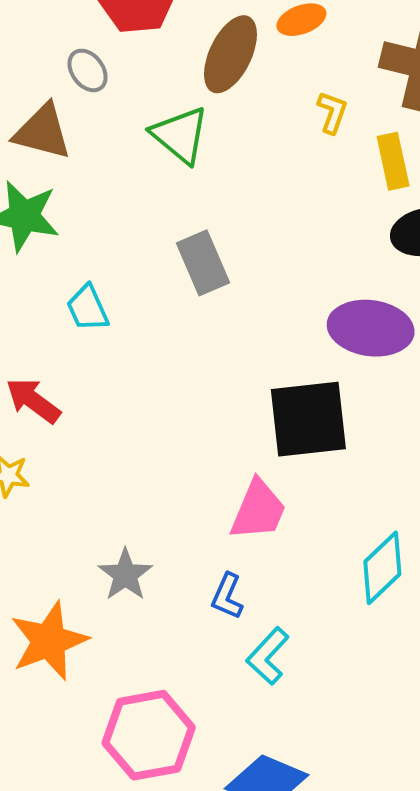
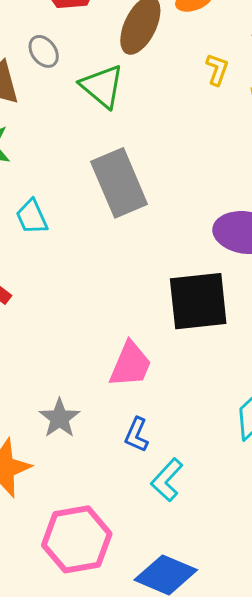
gray ellipse: (88, 70) -> (44, 51), moved
gray rectangle: (203, 263) -> (119, 183), size x1.4
pink trapezoid: (258, 510) -> (130, 364), moved

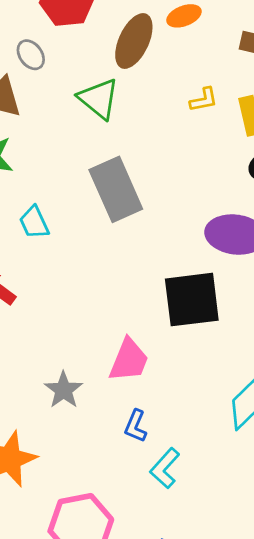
gray ellipse: (44, 51) -> (31, 55), moved
yellow L-shape: (217, 69) -> (204, 100), moved, turned 60
gray star: (60, 418) -> (64, 390), moved

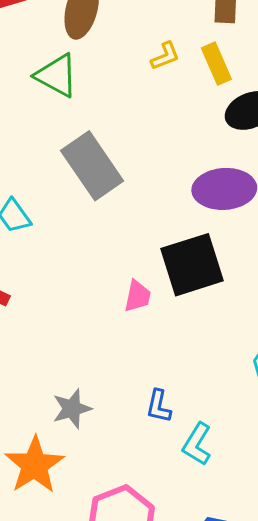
pink trapezoid: (129, 360) -> (138, 296), moved, size x0.7
gray star: (64, 390) -> (72, 409), moved, turned 30

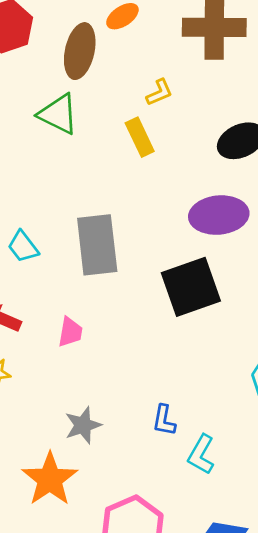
yellow rectangle: (216, 64) -> (140, 137), moved
gray rectangle: (92, 166) -> (97, 245), moved, turned 30
pink trapezoid: (138, 296) -> (70, 332), moved

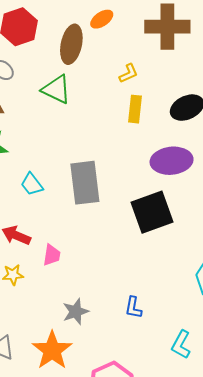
yellow rectangle: (140, 137) -> (135, 109), moved, turned 32
pink trapezoid: (70, 332) -> (52, 255), moved
cyan L-shape: (201, 454) -> (181, 344), moved

